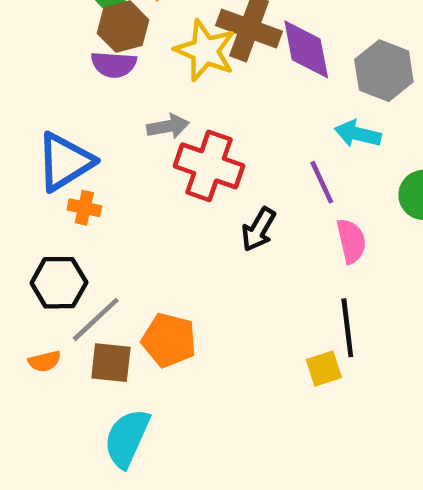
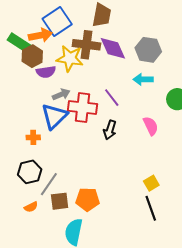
purple semicircle: (114, 64) -> (46, 72), moved
blue triangle: (65, 162) -> (54, 116), moved
purple line: (322, 182) -> (112, 98), moved
black line: (347, 328) -> (151, 208), moved
orange pentagon: (169, 340) -> (88, 199), moved

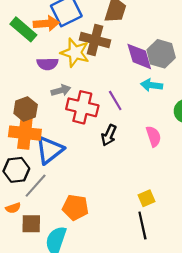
purple diamond: (113, 48) -> (139, 56), moved
brown hexagon: (32, 56) -> (26, 109), moved
blue triangle: (54, 116) -> (50, 150), moved
orange cross: (33, 137) -> (25, 133), size x2.0
brown square: (60, 201) -> (31, 224), moved

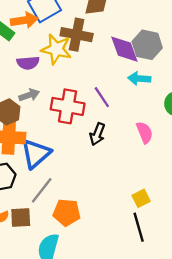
gray arrow: (61, 90) -> (29, 95), moved
gray line: (36, 186) -> (42, 190), moved
brown square: (31, 224) -> (21, 217), moved

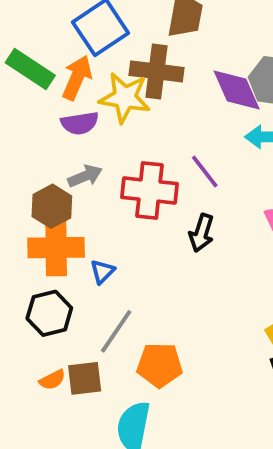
orange arrow: (24, 20) -> (77, 78), moved, turned -55
blue triangle: (36, 154) -> (102, 272), size x0.5

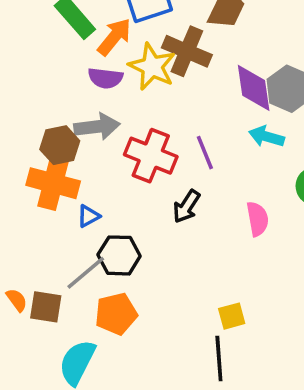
gray arrow: (85, 176) -> (97, 127), size x1.4
black hexagon: (49, 313) -> (119, 255), moved
orange pentagon: (160, 365) -> (116, 314), turned -30
orange semicircle: (52, 380) -> (17, 300), turned -115

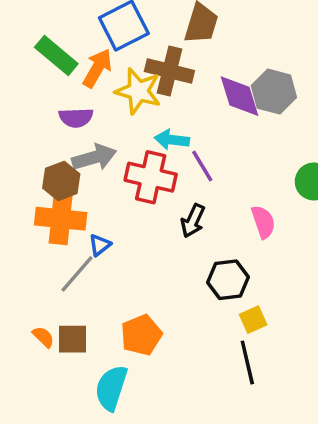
purple semicircle: (105, 78) -> (76, 118), moved
cyan arrow: (267, 137) -> (172, 140), moved
black hexagon: (119, 255) -> (228, 280), moved
gray line: (86, 273) -> (77, 274), moved

